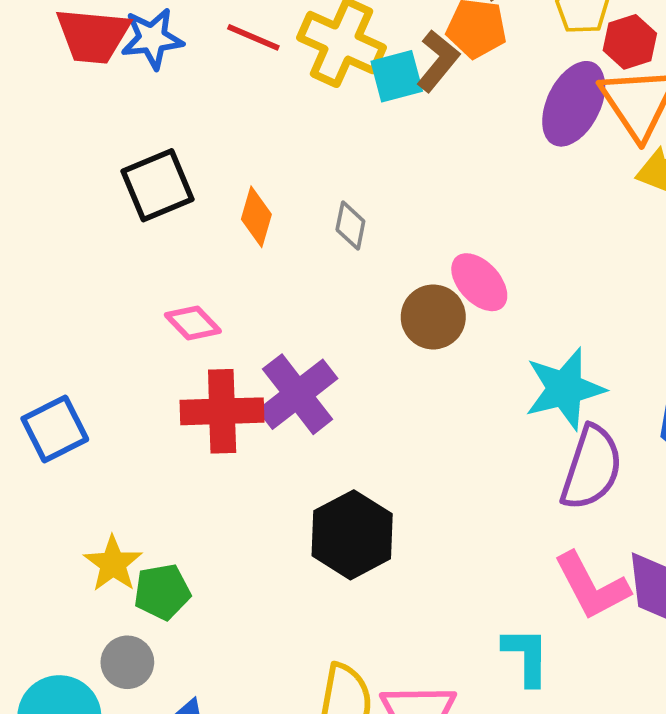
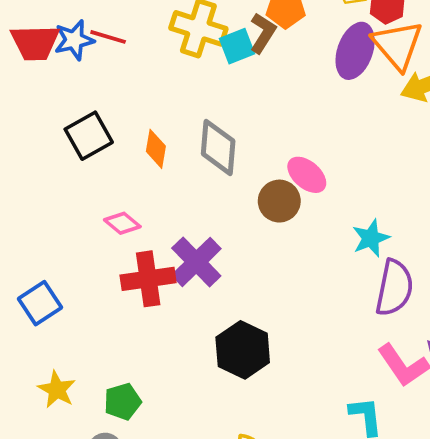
red line: (253, 37) -> (108, 37), moved
gray diamond: (350, 225) -> (218, 147), size x1.8
cyan star: (565, 389) -> (371, 238), size x0.7
yellow star: (113, 564) -> (57, 390), moved

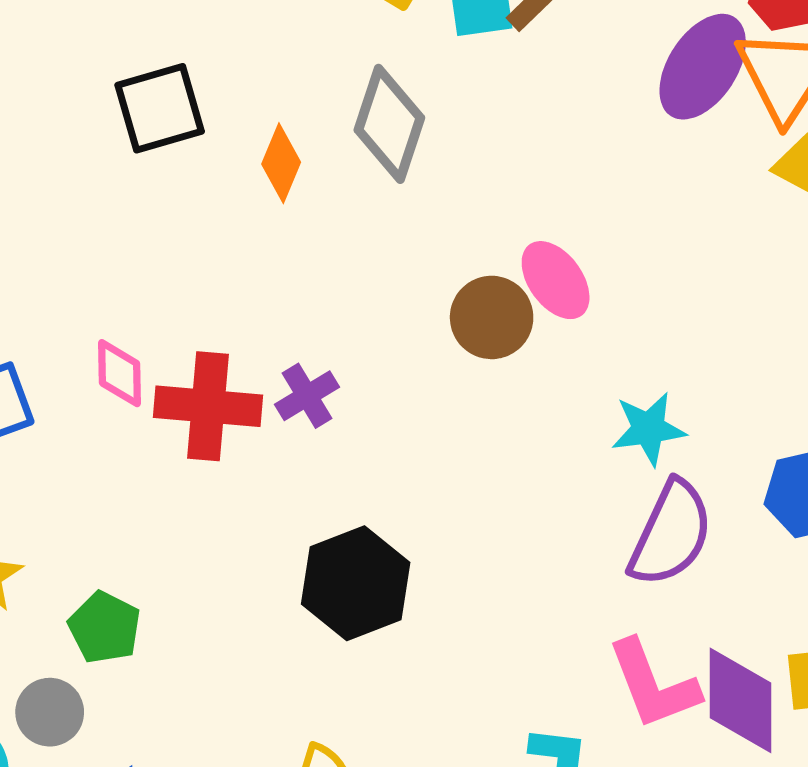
gray diamond: (218, 147) -> (389, 124), moved
pink diamond: (122, 223) -> (119, 373), moved, turned 36
purple cross: (196, 262) -> (307, 396), size x0.6
green pentagon: (123, 402) -> (105, 628), turned 30

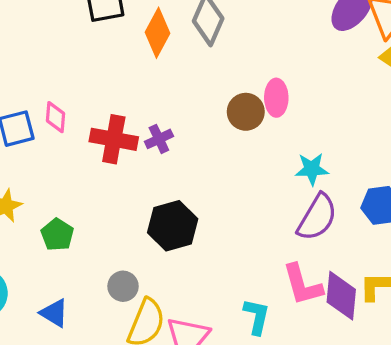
orange diamond: (281, 163) -> (158, 33), size x1.4
pink ellipse: (556, 280) -> (276, 98), turned 30
pink diamond: (119, 373) -> (55, 117), moved
gray circle: (50, 712) -> (123, 286), moved

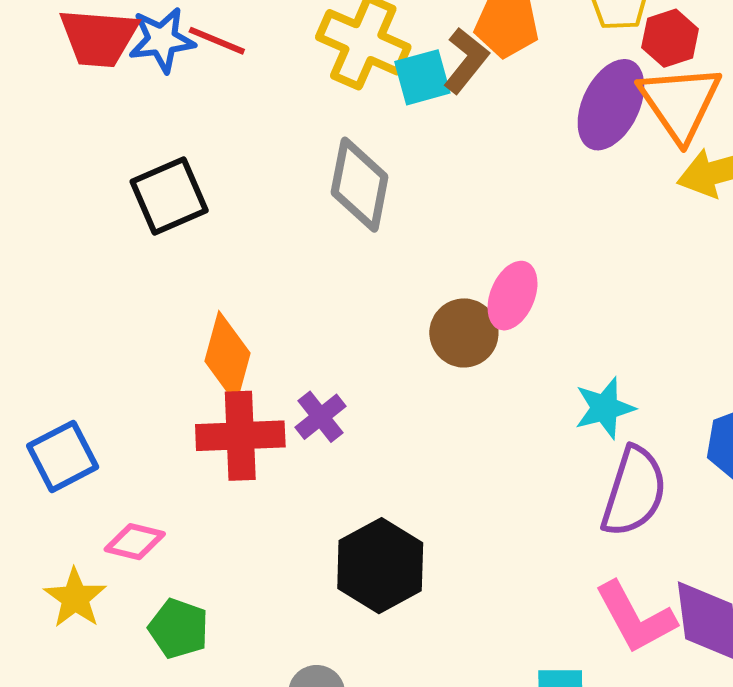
orange diamond: (158, 33) -> (228, 357), moved
pink ellipse: (276, 98) -> (513, 296), turned 36
pink diamond: (55, 117) -> (135, 542), moved, turned -68

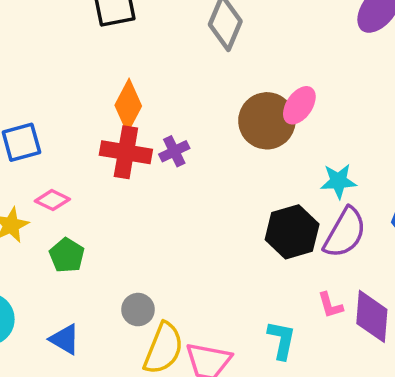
brown circle: (464, 333) -> (267, 121), size x1.4
black hexagon: (380, 566) -> (292, 232), moved
pink L-shape: (635, 618) -> (330, 305), size x0.6

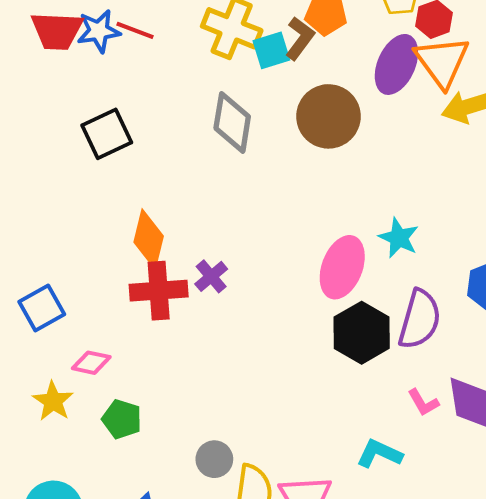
pink ellipse: (299, 105) -> (342, 267), moved, size x1.4
brown circle: (267, 121) -> (328, 116), moved
cyan star: (338, 181) -> (399, 238), moved, turned -30
cyan L-shape: (282, 340) -> (379, 454), turned -63

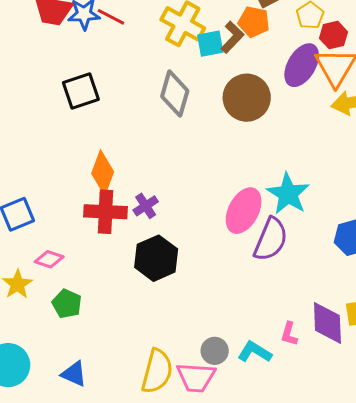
cyan star: (399, 238) -> (288, 194), size x1.4
purple semicircle: (420, 319) -> (271, 239), moved
black hexagon: (362, 333) -> (156, 258), moved
pink L-shape: (423, 402) -> (289, 334), moved, turned 40
gray circle: (214, 459) -> (215, 351), moved

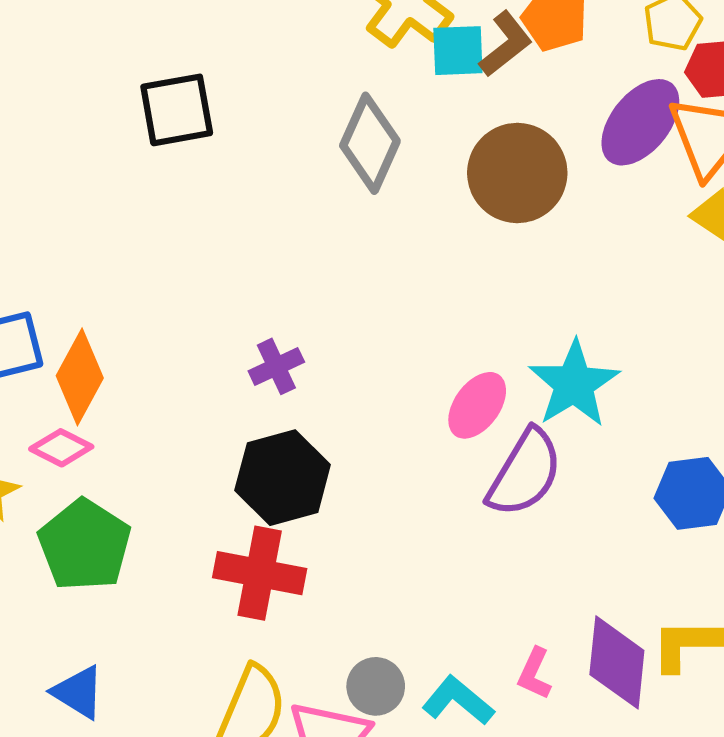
orange diamond: (103, 173) -> (80, 377), moved
pink ellipse: (244, 211) -> (477, 405), size x0.7
red cross: (105, 212) -> (260, 573), moved
green pentagon: (67, 304) -> (85, 545), size x1.5

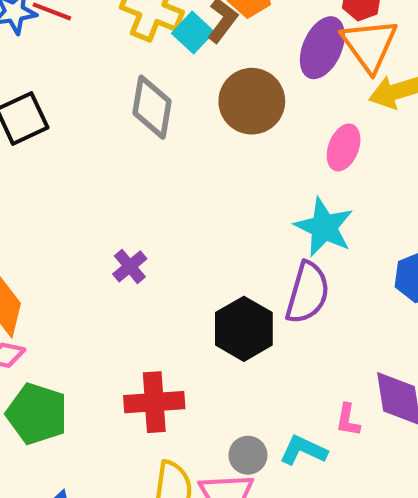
cyan square: (458, 51) -> (193, 33), turned -30
pink ellipse: (477, 405) -> (344, 147), moved
black hexagon: (283, 478) -> (244, 329), moved

